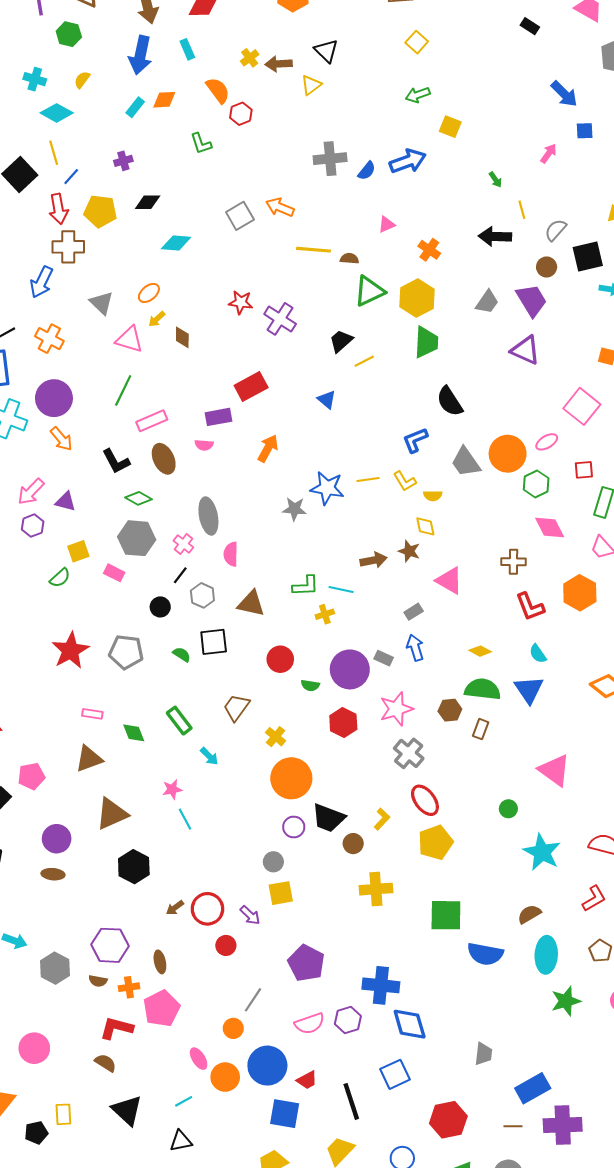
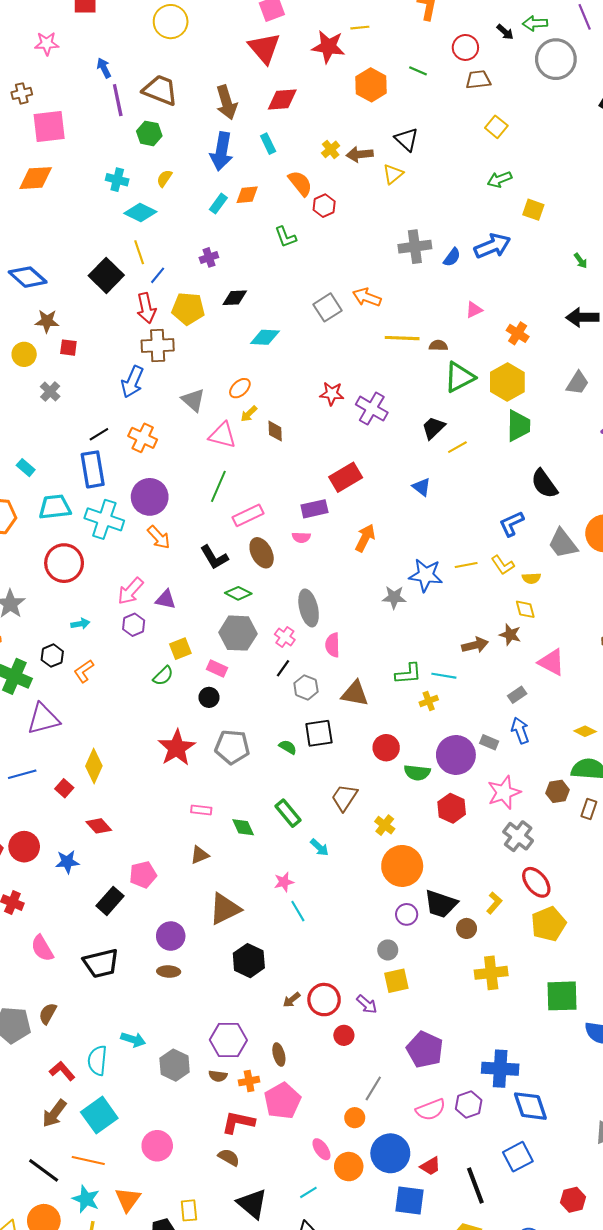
black circle: (160, 607) -> (209, 697), moved
green semicircle: (310, 685) -> (417, 773), size x1.4
brown triangle: (89, 759) -> (200, 855), size x0.7
red hexagon: (448, 1120) -> (573, 1200), size x0.7

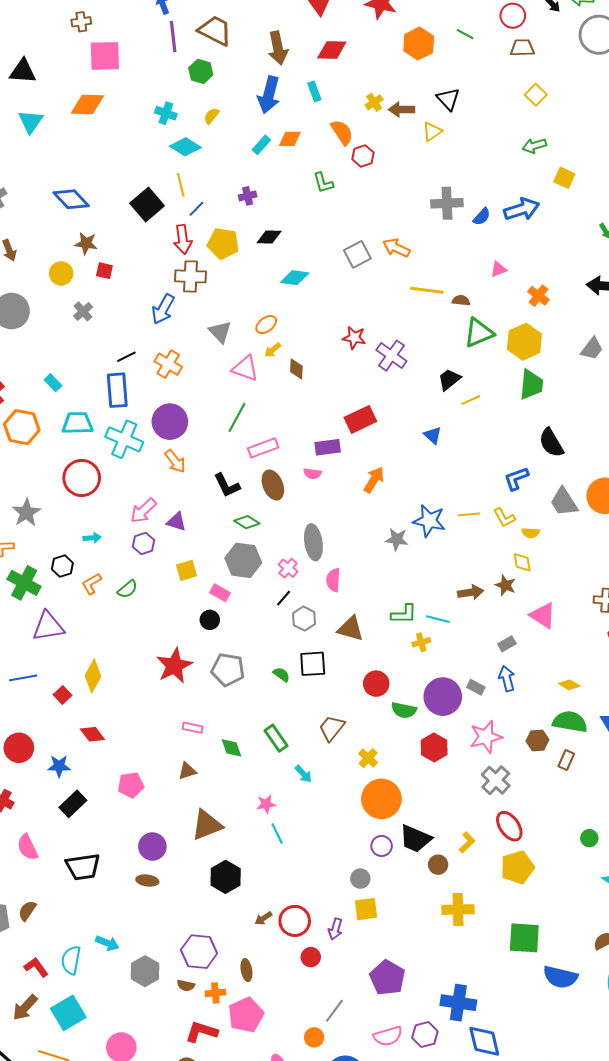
green semicircle: (163, 676) -> (127, 589), moved
black rectangle: (110, 901) -> (73, 804), moved
purple arrow: (367, 1004) -> (335, 929), turned 60

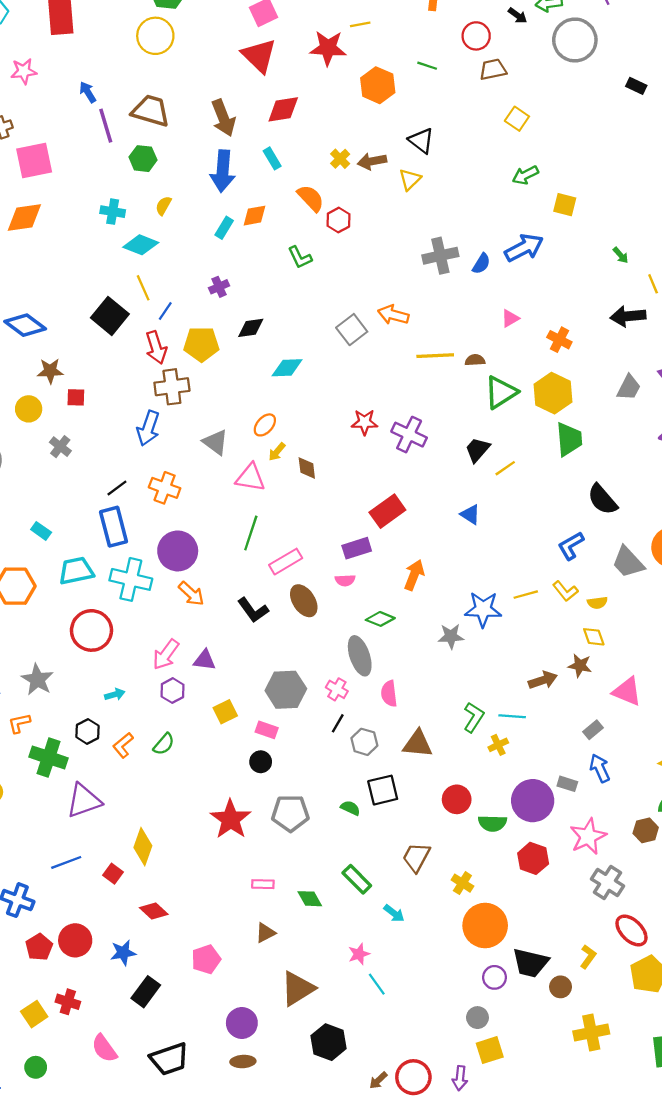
green diamond: (247, 522) -> (380, 619), moved
green L-shape: (404, 614) -> (474, 717), turned -48

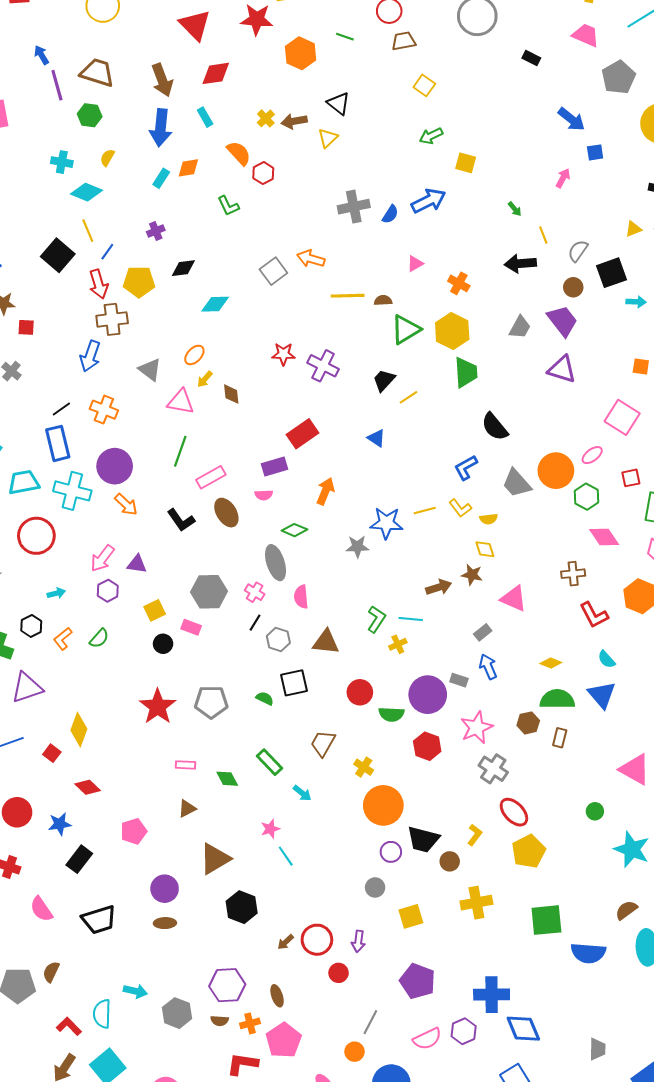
black circle: (261, 762) -> (163, 644), moved
yellow square: (490, 1050) -> (411, 916), moved

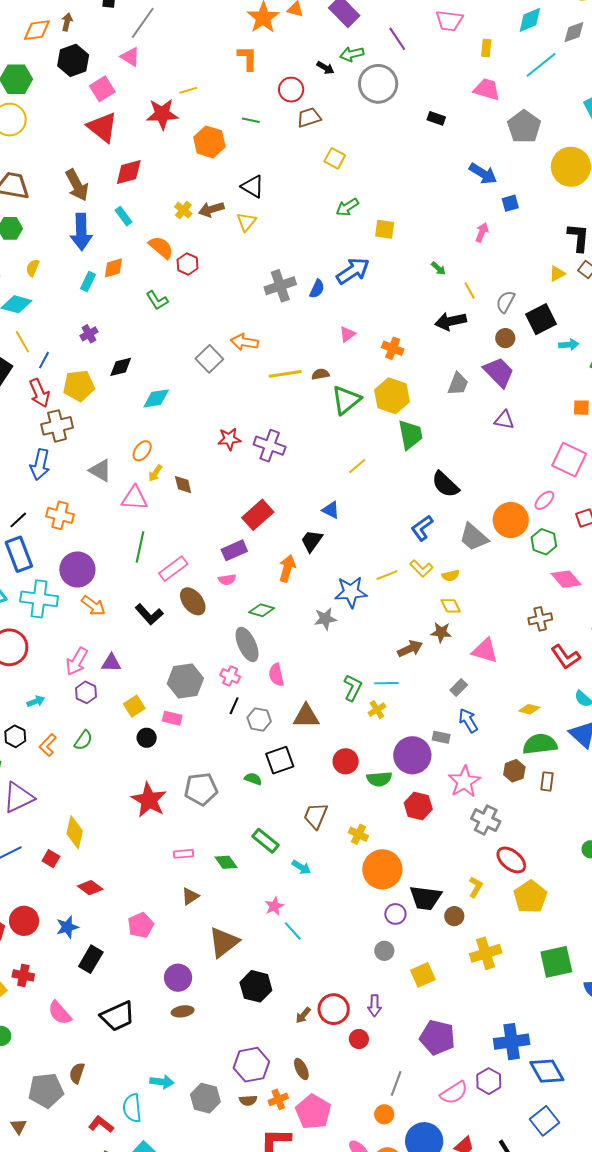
purple triangle: (562, 369) -> (504, 420), size x0.7
black trapezoid: (384, 380) -> (312, 541), moved

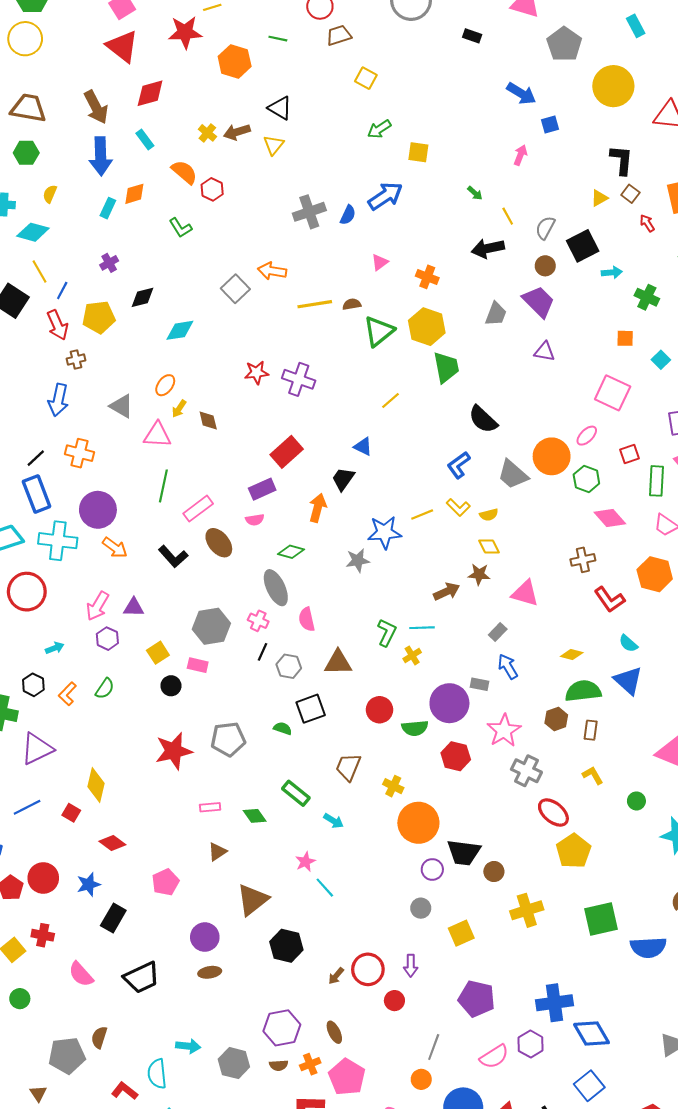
brown cross: (57, 426) -> (76, 359), size x0.6
red star: (149, 800) -> (174, 751), turned 30
yellow L-shape: (476, 887) -> (593, 775), moved, turned -60

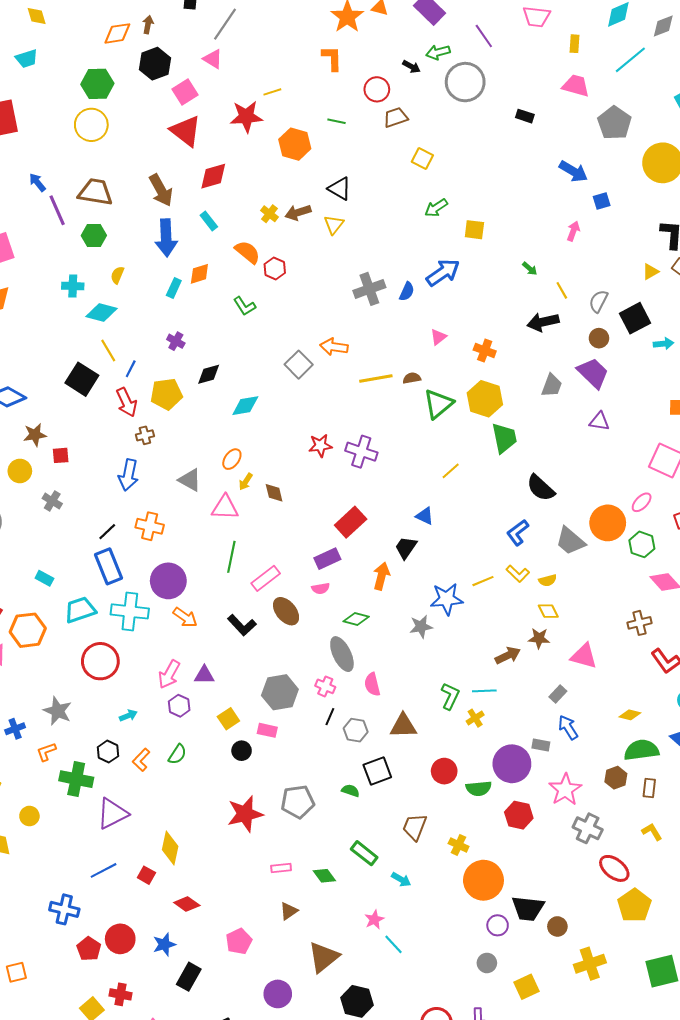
purple cross: (109, 263) -> (176, 341), turned -30

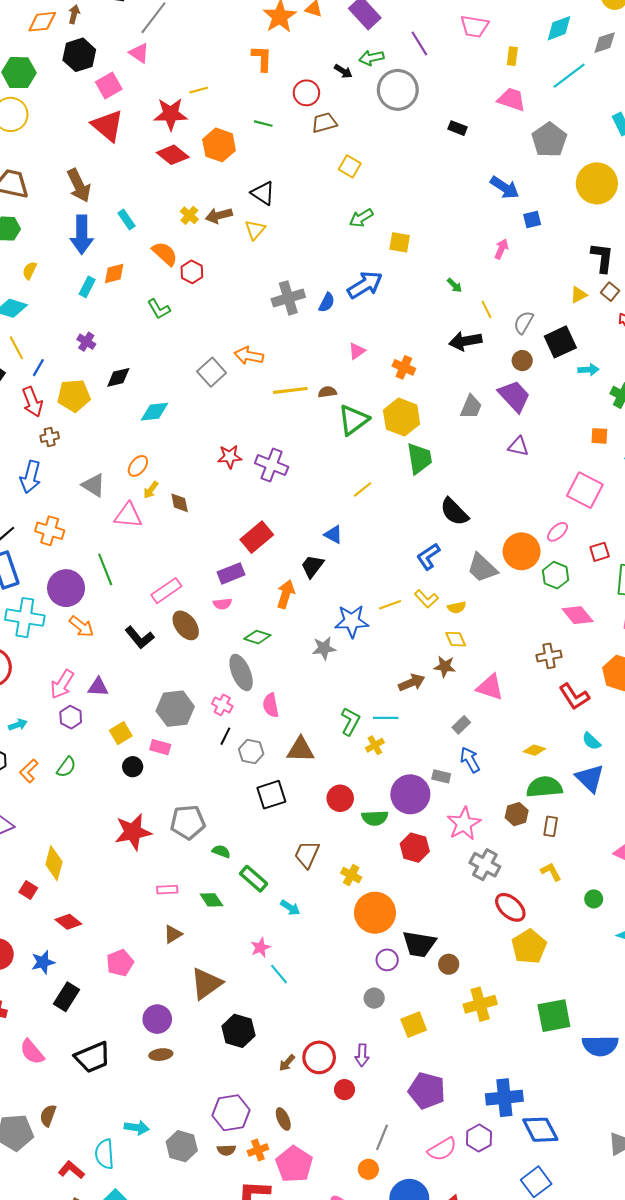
red diamond: (213, 176) -> (173, 155), moved, turned 52
green line: (231, 557) -> (105, 569), moved, turned -36
green semicircle: (350, 791) -> (221, 851), moved

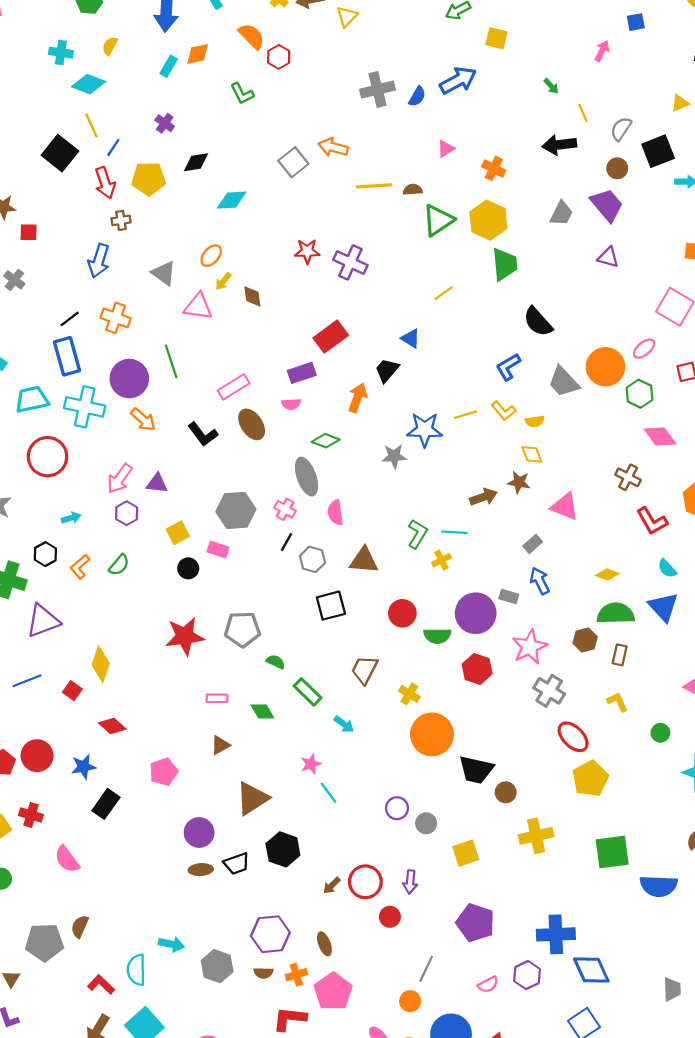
brown cross: (549, 656) -> (628, 477), turned 35
purple circle: (387, 960) -> (397, 808), moved
black trapezoid: (93, 1057) -> (237, 864), moved, size x0.7
pink semicircle: (442, 1149) -> (488, 984), size x0.7

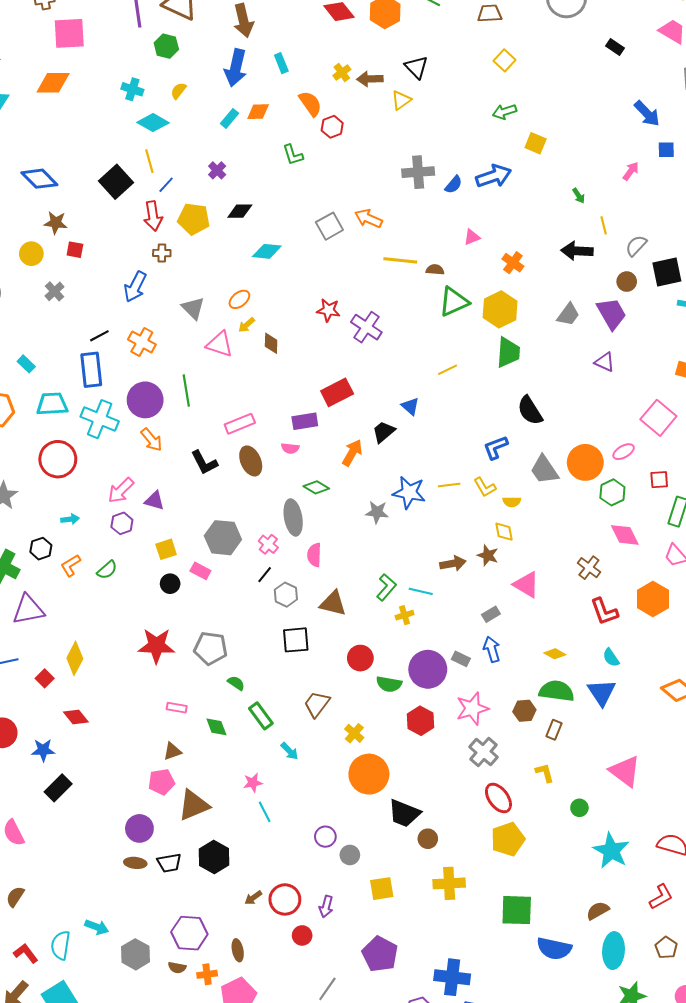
pink pentagon: (164, 772) -> (162, 782), moved

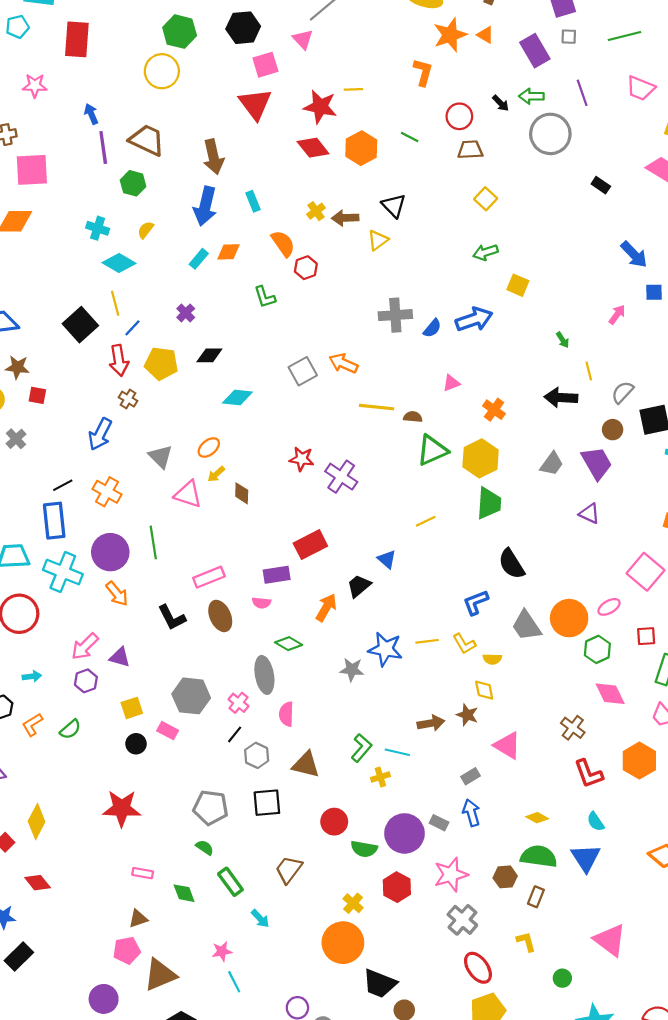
brown cross: (162, 253) -> (128, 399), turned 30
gray pentagon: (211, 648) -> (211, 808), moved
yellow cross: (354, 733) -> (353, 903), moved

